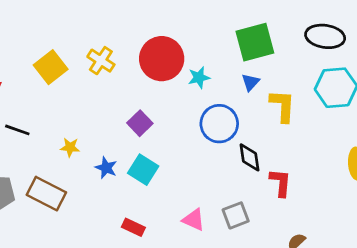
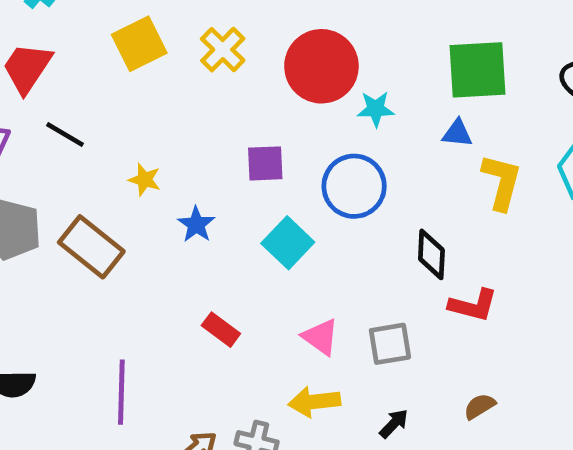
blue triangle: (250, 82) -> (457, 133), turned 42
purple square: (140, 123) -> (265, 163), turned 30
blue circle: (219, 124) -> (354, 186), moved
cyan square: (143, 170) -> (288, 243), moved
red L-shape: (280, 183) -> (473, 305), turned 88

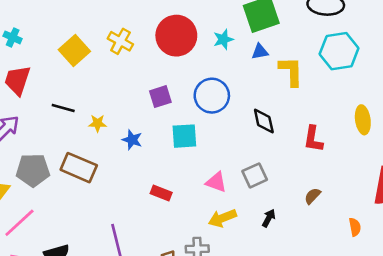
cyan star: (376, 109) -> (223, 39), moved
black line: (65, 134) -> (63, 108), moved
cyan square: (288, 243) -> (184, 136), turned -32
red L-shape: (473, 305) -> (313, 139), moved, turned 100

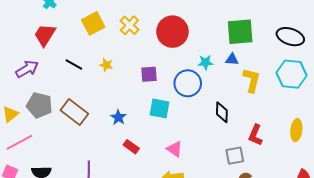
cyan star: (223, 39) -> (205, 62), moved
yellow star: (98, 123) -> (106, 65), moved
blue star: (132, 140) -> (118, 117), moved
gray square: (255, 175) -> (235, 156), moved

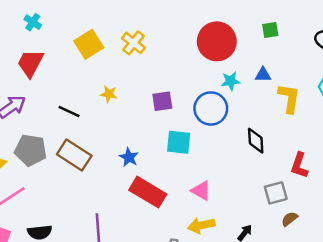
red circle: (172, 32) -> (217, 41), moved
green square: (240, 32) -> (270, 30), moved, size x0.5
black line: (74, 64) -> (69, 112), moved
red rectangle: (131, 147) -> (148, 192), size x1.8

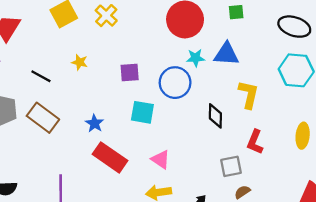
blue triangle: (263, 75) -> (226, 54), size x1.6
yellow L-shape: (289, 98) -> (249, 94), moved

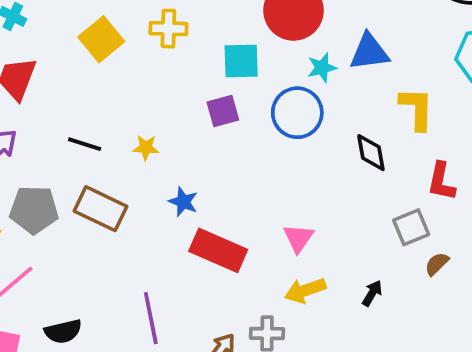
yellow cross: (106, 16) -> (168, 29), turned -30
yellow star: (80, 62) -> (146, 148), moved
cyan square: (142, 112) -> (241, 61), moved
pink triangle: (161, 159) -> (298, 238), turned 42

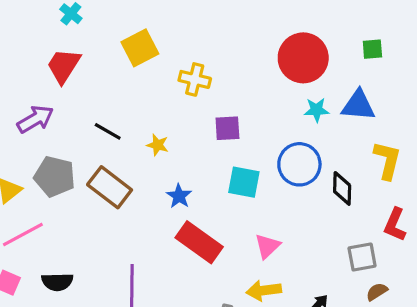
yellow cross: (168, 29) -> (195, 79), moved
cyan square: (241, 61) -> (244, 182), moved
blue circle: (297, 113) -> (299, 164), moved

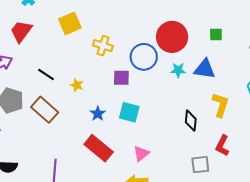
blue circle: (299, 164) -> (144, 57), moved
blue star: (179, 196) -> (98, 114), moved

